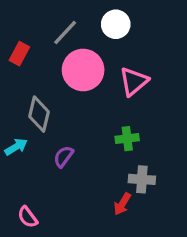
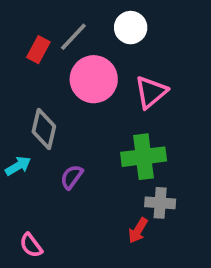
red rectangle: (19, 54) -> (38, 50), moved
green cross: (127, 139) -> (144, 157), size x1.6

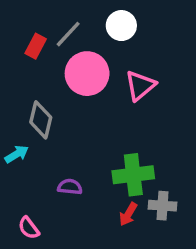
green cross: (144, 157) -> (133, 175), moved
purple semicircle: (72, 177) -> (70, 187), moved, turned 60
gray cross: (160, 203) -> (163, 206), moved

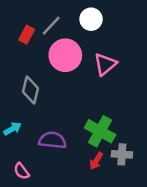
cyan arrow: (17, 154) -> (12, 129), moved
green cross: (133, 175) -> (100, 131), turned 36
purple semicircle: (70, 187) -> (52, 140), size x1.5

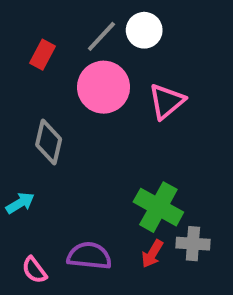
gray line: (51, 26) -> (101, 36), moved
purple semicircle: (52, 140) -> (89, 256), moved

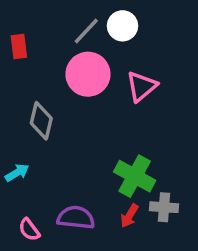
red rectangle: (43, 55) -> (19, 47), moved, turned -35

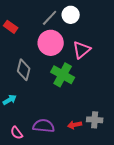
red rectangle: (19, 47) -> (11, 27), turned -48
green cross: (135, 176) -> (63, 75), moved
red arrow: (129, 216) -> (75, 125), turned 48

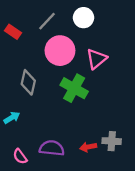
gray line: (50, 18) -> (47, 21), moved

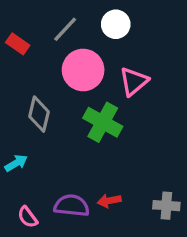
gray cross: (112, 141) -> (166, 206), moved
red arrow: (88, 147) -> (109, 201), moved

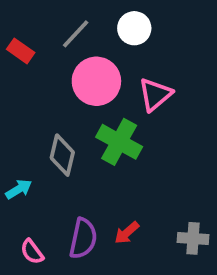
gray diamond: (39, 114) -> (62, 155), moved
red arrow: (109, 201) -> (127, 233), turned -30
purple semicircle: (72, 206) -> (83, 238), turned 96

